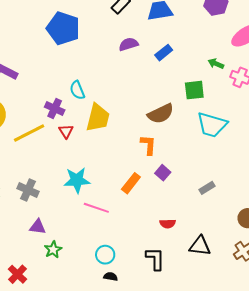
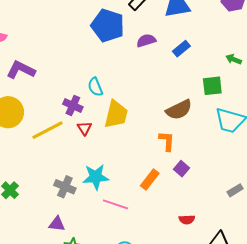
blue pentagon: (63, 28) -> (108, 26), moved
gray rectangle: (207, 188) -> (235, 190), moved
gray cross: (28, 190) -> (65, 187), moved

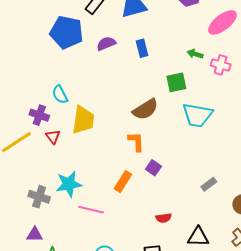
blue rectangle: (181, 49) -> (142, 48), turned -60

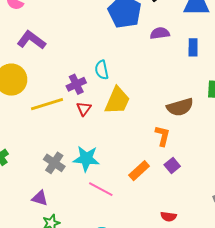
purple cross: (39, 115) -> (76, 84), turned 30

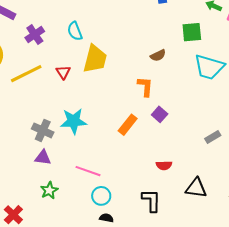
purple cross: (76, 84) -> (35, 35), moved
brown semicircle: (180, 107) -> (158, 55), size x0.6
pink line: (101, 189) -> (88, 171), moved
purple triangle: (40, 198) -> (43, 157), moved

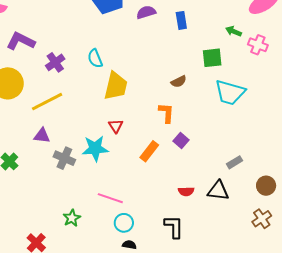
red triangle: (63, 72) -> (116, 126), moved
purple triangle: (43, 157) -> (42, 136), moved
black triangle: (196, 188) -> (218, 191), moved

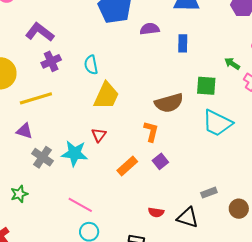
purple L-shape: (21, 41) -> (40, 32), moved
brown semicircle: (179, 82) -> (169, 103), size x1.8
brown circle: (266, 186) -> (239, 209), moved
green star: (72, 218) -> (19, 194), moved

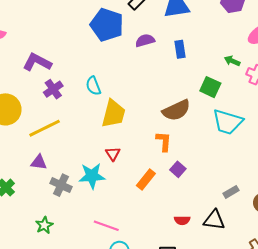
green square: (206, 86) -> (210, 87), turned 30

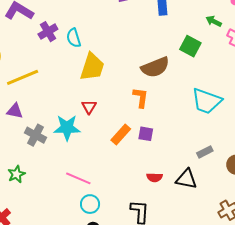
purple cross: (53, 89) -> (48, 32), moved
cyan trapezoid: (228, 122) -> (207, 101), moved
purple square: (178, 169) -> (146, 134), moved, turned -35

